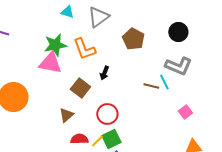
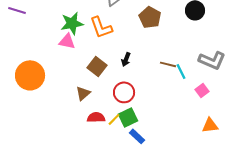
pink triangle: (50, 63) -> (67, 41), size x0.7
gray L-shape: (178, 66) -> (212, 60), moved
black arrow: (104, 73) -> (126, 59), moved
cyan line: (164, 82) -> (181, 71), moved

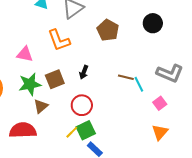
green star: (72, 23) -> (30, 84), moved
brown square: (97, 66) -> (55, 79), turned 30
red semicircle: (96, 117) -> (23, 130), moved, size x1.5
orange triangle: (210, 125) -> (160, 132), moved, turned -42

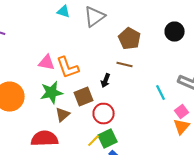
orange L-shape: (59, 40) -> (68, 68), moved
brown line: (126, 77) -> (124, 65), moved
brown square: (55, 79) -> (84, 97), moved
orange triangle: (160, 132) -> (182, 127), moved

